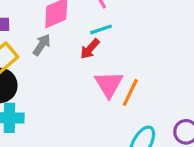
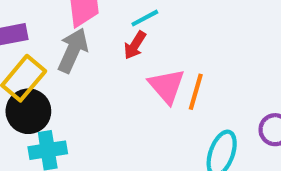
gray arrow: (42, 45) -> (73, 50), size x1.5

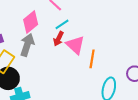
pink triangle: (167, 86) -> (75, 45), moved

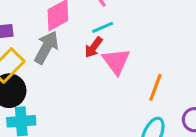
orange line: (92, 59) -> (155, 87), moved

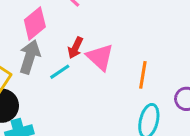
cyan line: (103, 27) -> (60, 72), moved

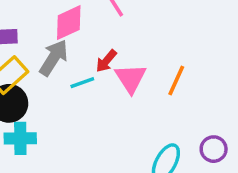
orange line: (143, 75) -> (176, 81), moved

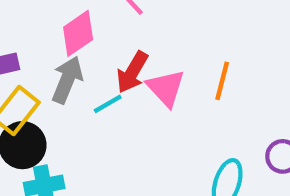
red arrow: (106, 61) -> (132, 72), size x1.4

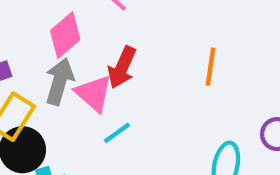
pink triangle: (166, 88) -> (94, 93), moved
cyan line: (108, 104) -> (117, 133), moved

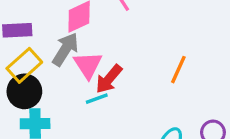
red arrow: (122, 67) -> (109, 79), moved

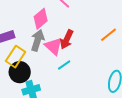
orange line: (178, 70) -> (108, 35), turned 42
red arrow: (109, 79) -> (67, 39), moved

